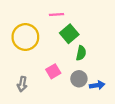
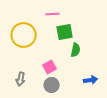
green square: (69, 34) -> (65, 32), turned 30
gray circle: (79, 79) -> (52, 85), moved

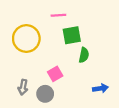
gray circle: (52, 85) -> (45, 94), moved

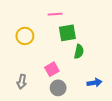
yellow circle: (26, 39) -> (25, 36), size x0.7
gray circle: (45, 94) -> (58, 88), moved

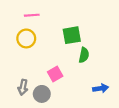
pink line: (55, 14) -> (32, 15), moved
gray circle: (58, 88) -> (42, 94), moved

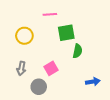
pink line: (32, 15) -> (50, 14), moved
gray arrow: (23, 87) -> (21, 68), moved

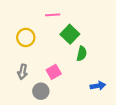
green square: (66, 33) -> (70, 34), turned -36

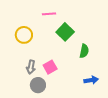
green semicircle: (82, 54) -> (84, 51), moved
gray arrow: (23, 72) -> (31, 67), moved

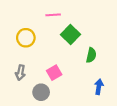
gray arrow: (31, 67) -> (20, 73), moved
blue arrow: (91, 80) -> (99, 87), turned -72

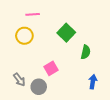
pink line: (53, 15) -> (33, 14), moved
gray arrow: (20, 73) -> (19, 80), moved, turned -48

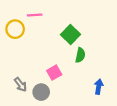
yellow circle: (24, 36) -> (15, 29), moved
green semicircle: (86, 52) -> (80, 55), moved

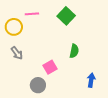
green square: (70, 35) -> (66, 16), moved
gray arrow: (21, 84) -> (17, 53), moved

